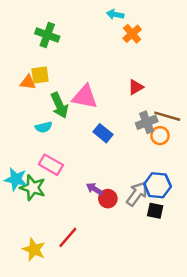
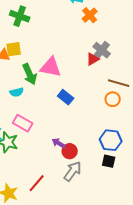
gray cross: (147, 122) -> (102, 50), moved, turned -30
gray arrow: (137, 194) -> (73, 171), moved

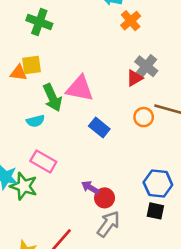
orange circle: (113, 99) -> (144, 117), moved

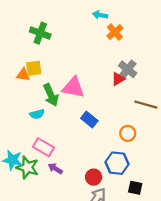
orange circle: (144, 117) -> (128, 133), moved
blue hexagon: (158, 184) -> (117, 163), moved
purple arrow: (90, 187) -> (55, 169), moved

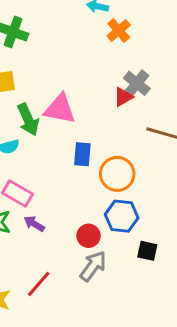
blue rectangle: (89, 119) -> (82, 154), turned 56
orange circle: (128, 133) -> (117, 174), moved, size x1.5

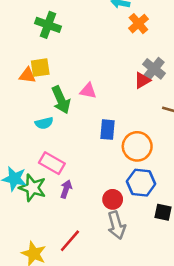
pink triangle: (60, 109) -> (88, 91), size x0.6
purple arrow: (34, 224) -> (66, 189), turned 78
gray arrow: (93, 266) -> (116, 225), turned 128

